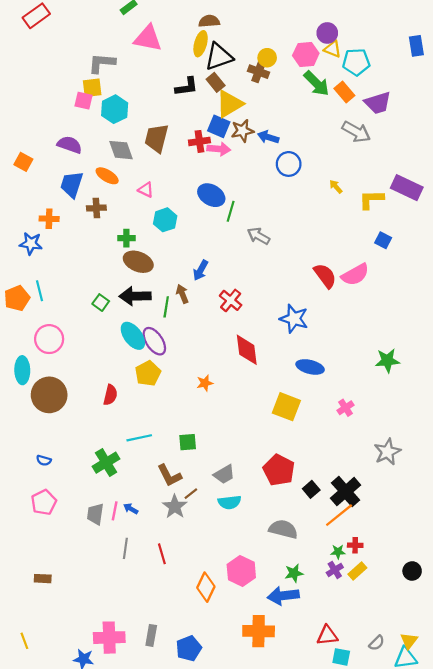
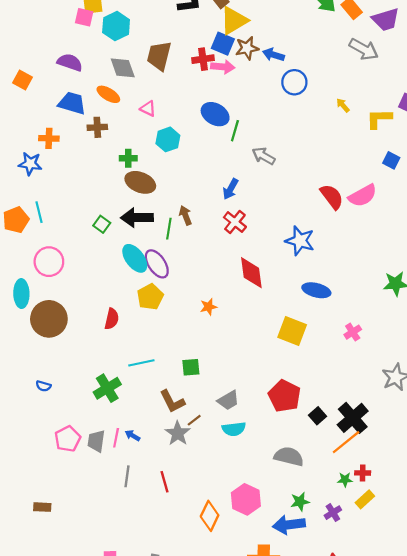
blue trapezoid: (72, 184) -> (72, 103), turned 88
blue arrow: (201, 270) -> (231, 189), moved
pink pentagon: (44, 502) -> (68, 439), moved
purple cross: (335, 570) -> (333, 513), moved

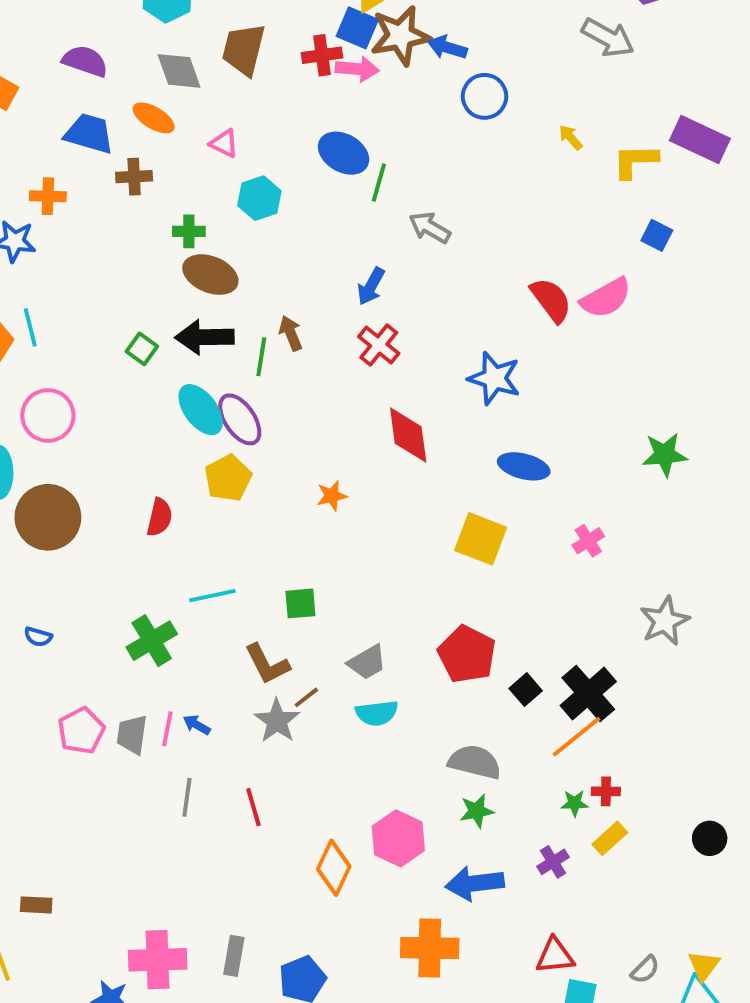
brown star: (247, 48) -> (400, 36), size x1.4
green star: (300, 502) -> (477, 811), moved
brown rectangle: (42, 507) -> (36, 905), moved

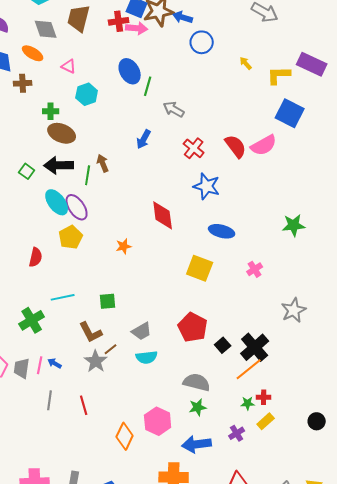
blue ellipse: (344, 153) -> (130, 71), turned 30
blue square: (657, 235) -> (290, 113), size x1.8
red cross: (379, 345) -> (194, 148), moved

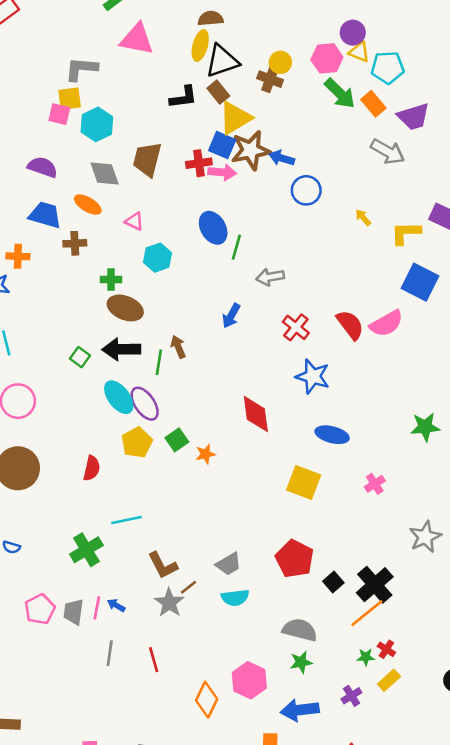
gray arrow: (174, 109) -> (270, 277), turned -40
green square: (108, 301) -> (177, 440), moved, turned -30
red cross: (264, 397) -> (386, 649), turned 32

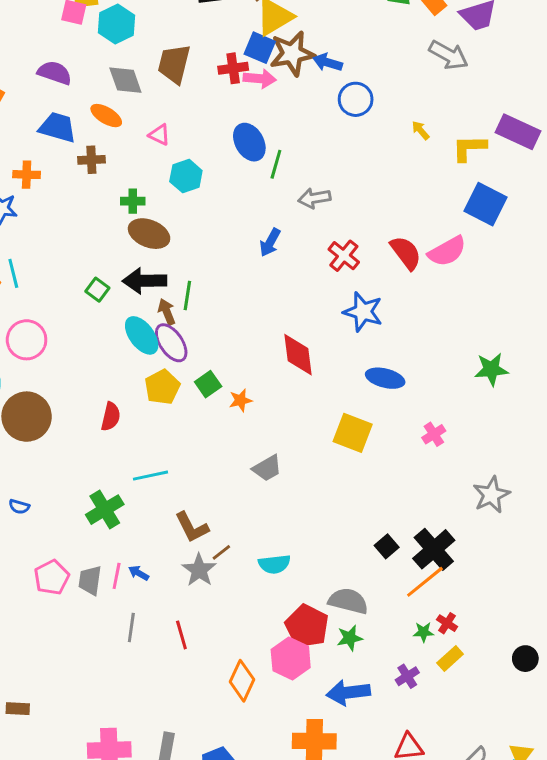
brown arrow: (178, 347) -> (167, 312), moved
red pentagon: (295, 559) -> (307, 626), moved
gray trapezoid: (229, 564) -> (267, 468), moved

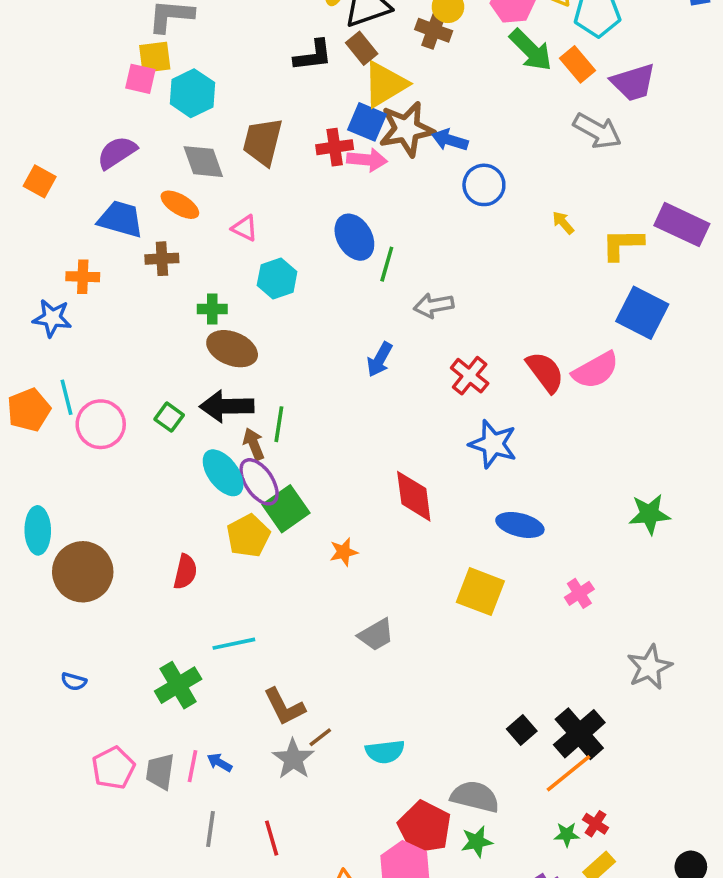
purple semicircle: (55, 73) -> (117, 153), turned -52
pink circle: (27, 340) -> (101, 424), moved
green square: (208, 384) -> (286, 509), moved, size x1.4

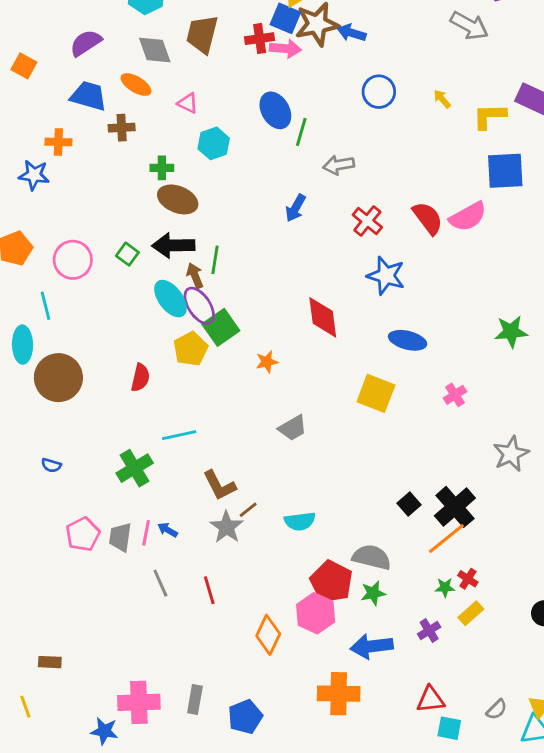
blue circle: (484, 185) -> (379, 92), moved
blue square: (642, 313) -> (505, 171), turned -30
cyan line: (67, 397) -> (45, 306), moved
gray line: (210, 829) -> (160, 583), turned -32

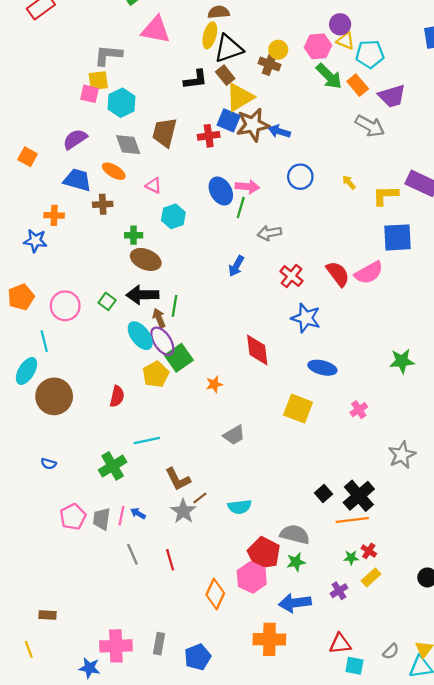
pink arrow: (285, 49) -> (247, 187), moved
cyan ellipse: (22, 345) -> (26, 371), turned 32
orange line: (446, 539) -> (352, 520), turned 32

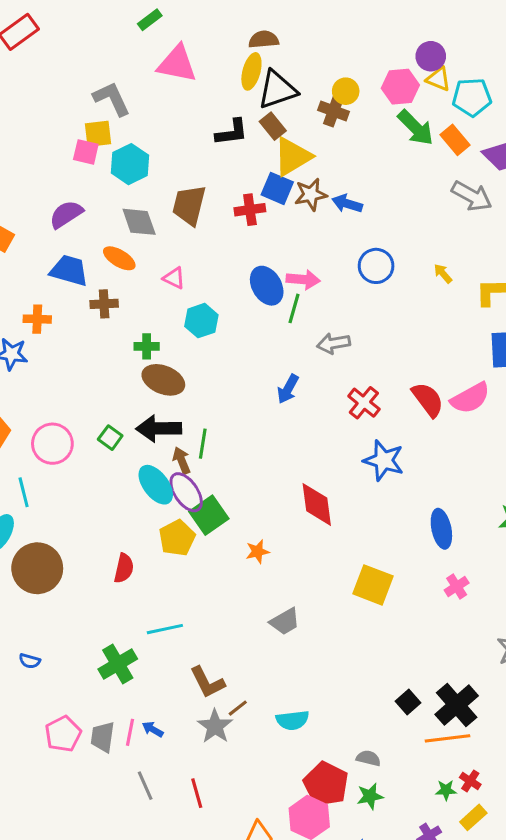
gray L-shape: (108, 55) -> (112, 99), turned 60
brown star: (253, 125) -> (311, 194), size x0.7
blue ellipse: (322, 368) -> (441, 529), moved, turned 64
gray semicircle: (295, 534) -> (368, 758), size x0.6

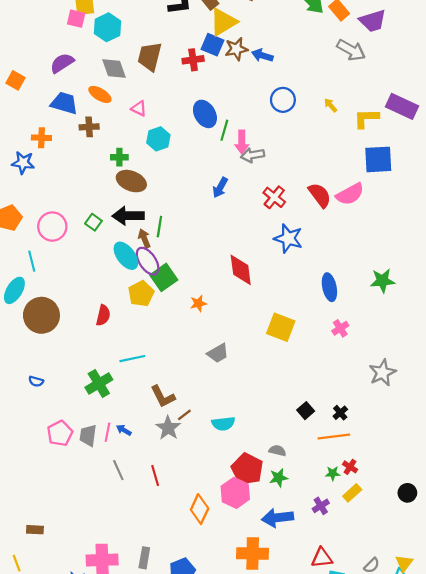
pink arrow: (303, 280) -> (242, 142), moved, turned 85
black cross: (457, 705) -> (340, 413), size x0.5

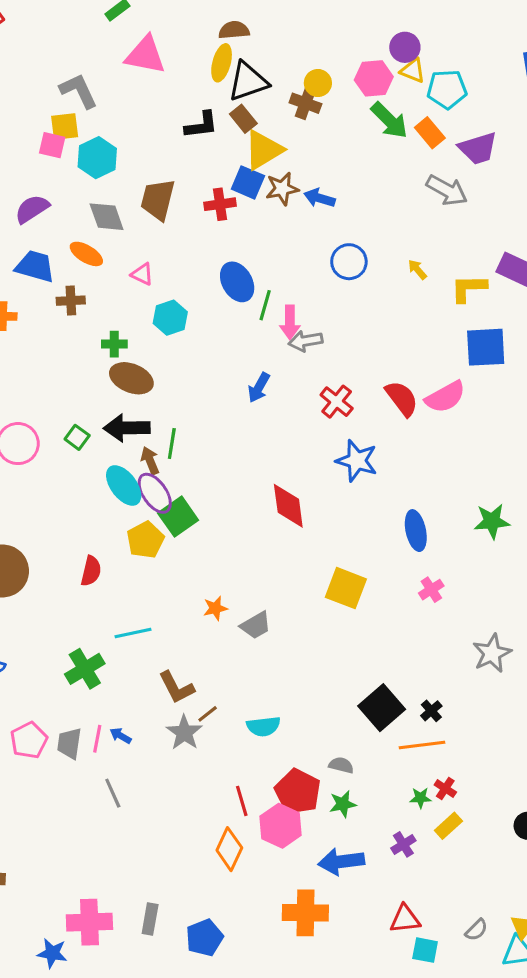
orange star: (198, 303) -> (215, 608), moved
black square: (306, 411) -> (382, 708), size x1.8
red line: (155, 476) -> (242, 801), moved

